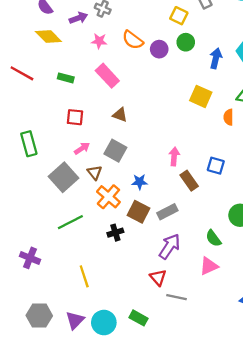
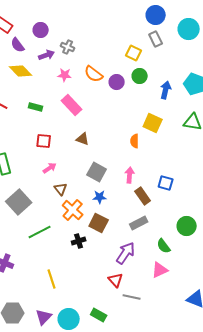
orange semicircle: (228, 117) -> (135, 141), moved
gray square: (115, 151) -> (97, 172), moved
gray square: (63, 177) -> (19, 202), moved
gray rectangle: (167, 212) -> (139, 223), moved

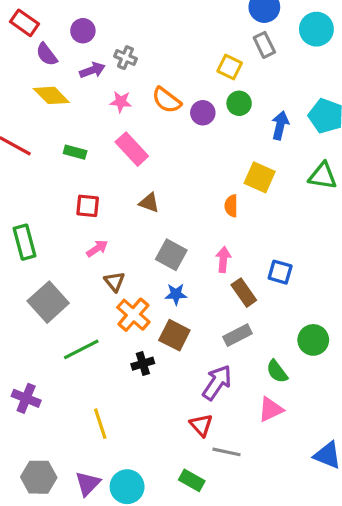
green rectangle: (99, 315) -> (192, 480), moved

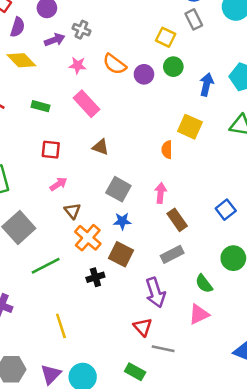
purple semicircle: (47, 54) -> (18, 27), turned -126
blue square: (280, 272) -> (226, 210), moved, turned 36
purple arrow: (217, 383) -> (155, 293), turned 128

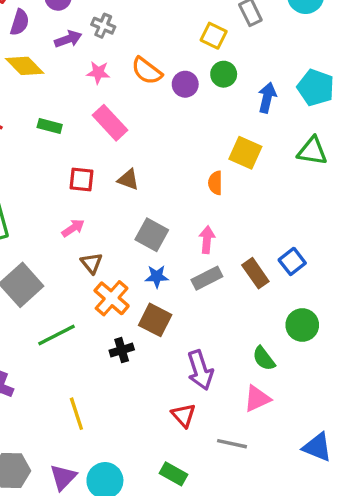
red square: (51, 150) -> (82, 180), moved
brown rectangle: (177, 220) -> (255, 273), moved
gray rectangle: (172, 254) -> (207, 278), moved
gray line: (163, 349) -> (232, 444), moved

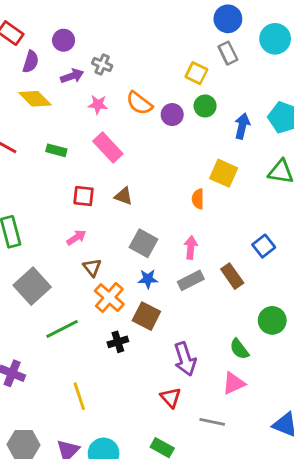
blue square: (292, 261) -> (264, 246), moved

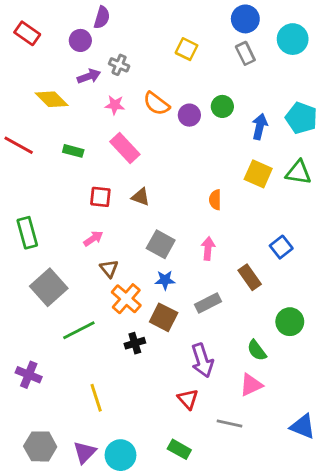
purple semicircle: (31, 62) -> (102, 18), moved
yellow square: (196, 73) -> (186, 49), moved
yellow square: (224, 173) -> (258, 174), moved
gray rectangle: (191, 280) -> (208, 303), moved

